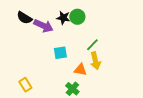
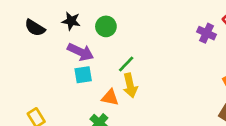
black star: (63, 18) -> (71, 21), moved
purple arrow: (43, 26) -> (80, 52), moved

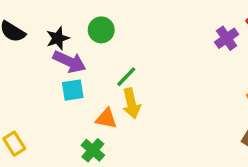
black star: (71, 21) -> (58, 38), moved, turned -30
purple cross: (207, 33) -> (227, 38), turned 30

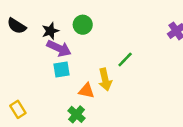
green line: (126, 77) -> (125, 60), moved

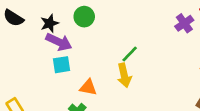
yellow arrow: (105, 80) -> (124, 75), moved

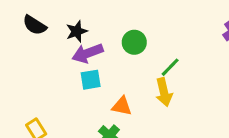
green circle: (84, 17) -> (134, 42), moved
purple arrow: (59, 42) -> (88, 53), turned 135

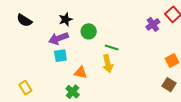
black star: (77, 31) -> (66, 19), moved
green line: (170, 67) -> (112, 48), turned 64

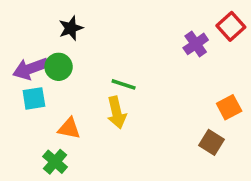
black star: (66, 19) -> (71, 28), moved
green circle: (89, 31) -> (59, 67), moved
brown square: (169, 85) -> (211, 142), moved

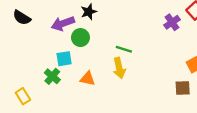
purple arrow: (30, 69) -> (63, 23), moved
brown square: (211, 142) -> (183, 88), turned -35
green cross: (55, 162) -> (52, 76), moved

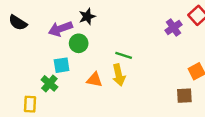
orange triangle: (87, 79) -> (94, 80), moved
yellow rectangle: (23, 96) -> (30, 104), moved, turned 35

